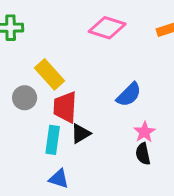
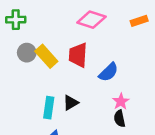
gray circle: (25, 98) -> (27, 53), moved
red trapezoid: (65, 107) -> (78, 55), moved

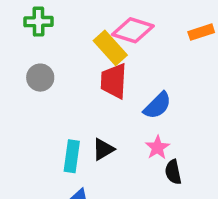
green cross: (16, 20) -> (38, 22), moved
yellow rectangle: (46, 56) -> (110, 48), moved
pink star: (121, 101) -> (157, 148), moved

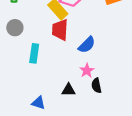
black triangle: (103, 149) -> (69, 90), moved, turned 32
cyan rectangle: (72, 156) -> (34, 53), moved

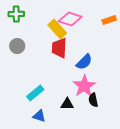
cyan rectangle: (34, 53) -> (35, 93), moved, turned 42
pink star: (87, 71) -> (84, 86), size x1.6

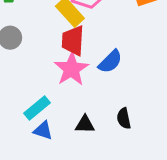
pink star: (84, 86) -> (71, 69), moved
blue triangle: (39, 116) -> (43, 130), moved

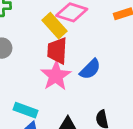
cyan rectangle: (37, 108) -> (25, 110), turned 60

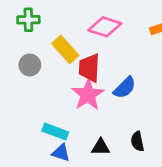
yellow rectangle: (55, 26) -> (65, 49), moved

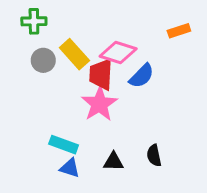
pink diamond: (105, 27) -> (118, 53), moved
gray circle: (30, 65) -> (43, 60), moved
blue semicircle: (125, 88) -> (142, 76), moved

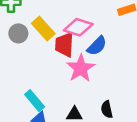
pink star: (99, 104) -> (81, 68), moved
cyan rectangle: (64, 145) -> (35, 101), turned 30

